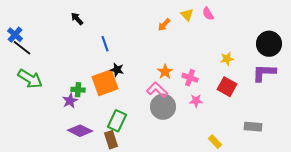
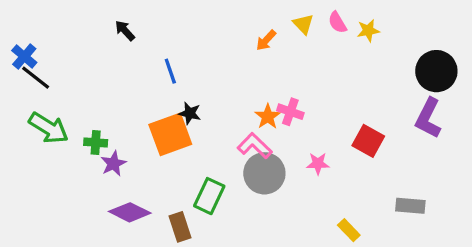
yellow star: (227, 59) -> (368, 31), moved
purple L-shape: (264, 73) -> (428, 118), turned -65
pink cross: (190, 78) -> (290, 112), moved
green cross: (78, 90) -> (96, 142), moved
green rectangle: (117, 121) -> (209, 196), moved

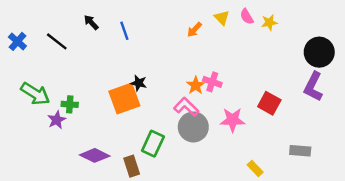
blue line: (170, 71) -> (124, 31), moved
black line: (36, 78) -> (57, 41), moved
purple star: (114, 164) -> (57, 120), moved
pink star: (318, 164) -> (232, 120), size x1.5

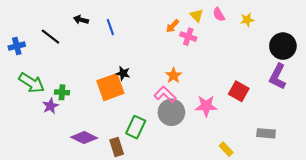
black arrow: (91, 22) -> (81, 20), turned -32
yellow star: (269, 22) -> (247, 20), moved
blue cross: (17, 41) -> (17, 46), moved, turned 35
pink cross: (212, 82) -> (188, 37), moved

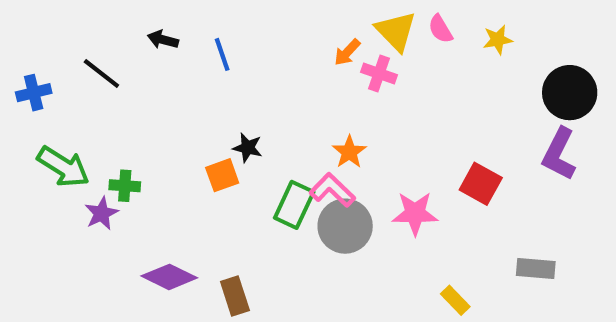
yellow triangle: (197, 16) -> (396, 31), size x1.5
orange square: (110, 87) -> (222, 175), size x0.6
green rectangle: (136, 127) -> (294, 205), moved

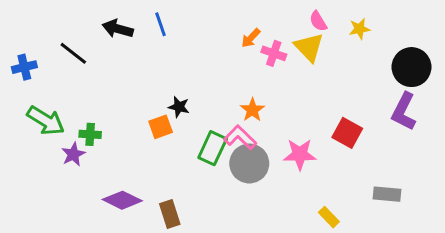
yellow triangle: (396, 31) -> (309, 47), moved
black arrow: (163, 40) -> (118, 29), size x1.4
blue line: (222, 54) -> (161, 24), moved

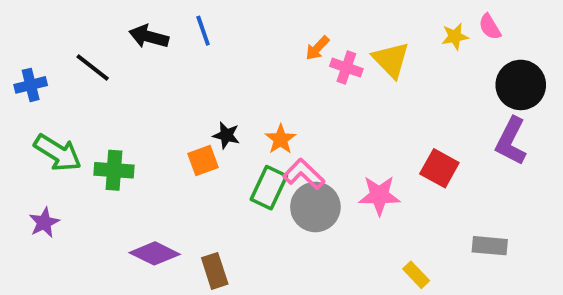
pink semicircle: (318, 21) -> (490, 27), moved
orange star: (252, 110) -> (281, 139), moved
green cross: (90, 134) -> (114, 170), size x1.4
purple star: (73, 154) -> (44, 222), moved

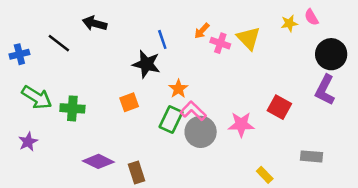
blue line: (203, 31) -> (162, 39), moved
black star: (226, 135) -> (146, 64), moved, size x1.6

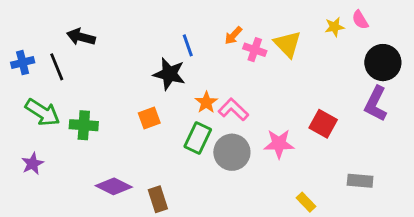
black arrow: (95, 23) -> (81, 37), moved
black line: (59, 43) -> (57, 67), moved, turned 30
pink L-shape: (193, 111) -> (233, 110), moved

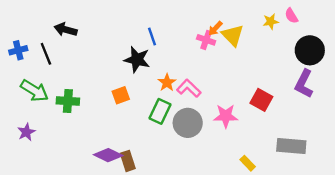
orange arrow: (233, 35) -> (215, 28), moved
gray rectangle: (360, 181) -> (291, 146), size x1.4
purple diamond: (114, 186) -> (108, 155), moved

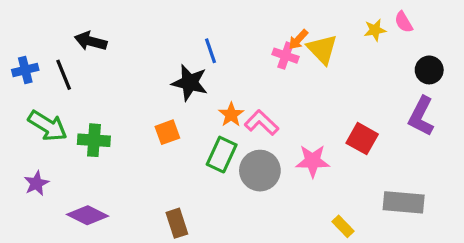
black circle: (310, 50) -> (429, 70), size x0.7
purple diamond: (108, 155) -> (88, 215), moved

